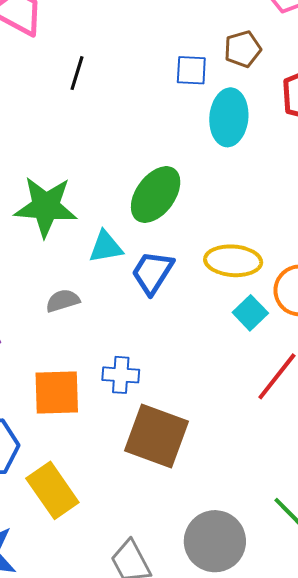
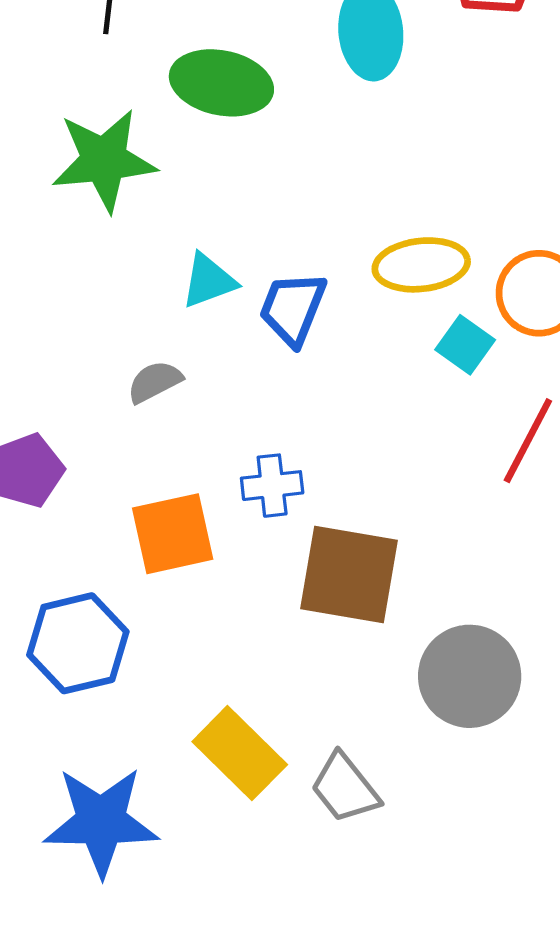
green ellipse: (156, 195) -> (221, 83), moved, turned 76
green star: (46, 207) -> (104, 160), moved
yellow rectangle: (52, 490) -> (240, 753), moved
gray circle: (215, 541) -> (470, 676), moved

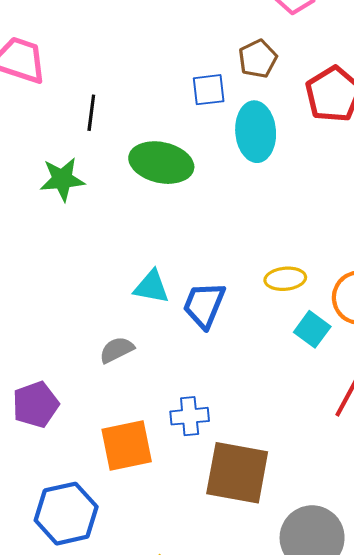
green star: (104, 160) -> (62, 179), moved, size x0.7
yellow ellipse: (421, 265) -> (285, 279), size x0.7
cyan triangle: (209, 281) -> (151, 287), turned 30

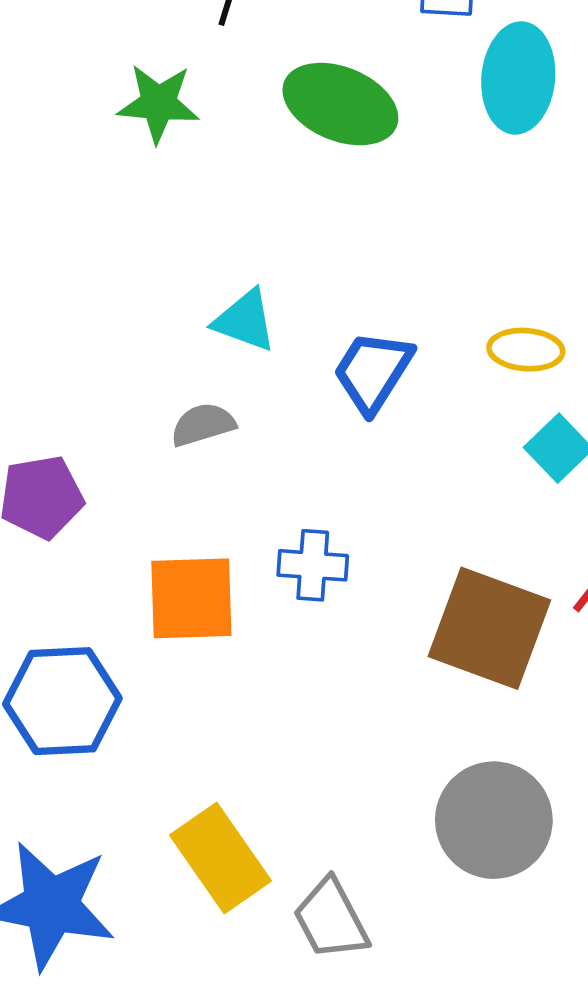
cyan triangle: (151, 287) -> (245, 321), moved
brown square: (237, 473) -> (489, 628), moved

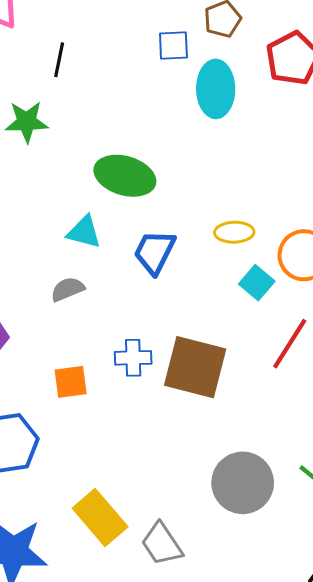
green ellipse: (340, 104) -> (125, 176), moved
orange square: (191, 598) -> (71, 382), size x0.7
brown square: (489, 628) -> (195, 367), moved

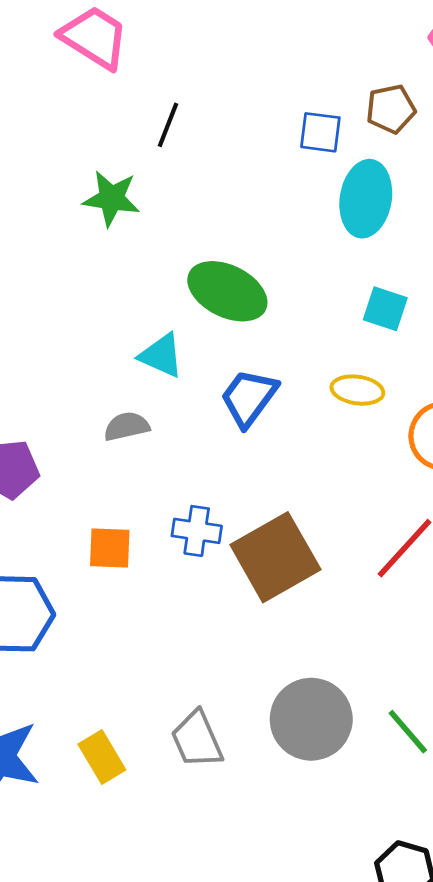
cyan square: (257, 283) -> (385, 309), moved, turned -32
brown square: (195, 367) -> (275, 557), turned 36
yellow rectangle: (100, 518) -> (102, 757), moved, size x0.7
gray trapezoid: (162, 544) -> (197, 740), moved

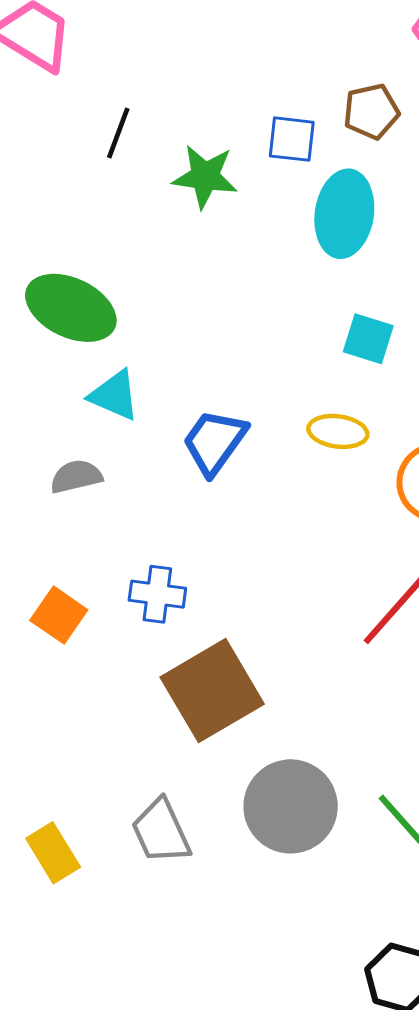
green star: (111, 198) -> (205, 176), moved
green ellipse: (227, 291) -> (71, 308), moved
orange square: (110, 548) -> (59, 615), turned 33
brown square: (275, 557) -> (212, 691), moved

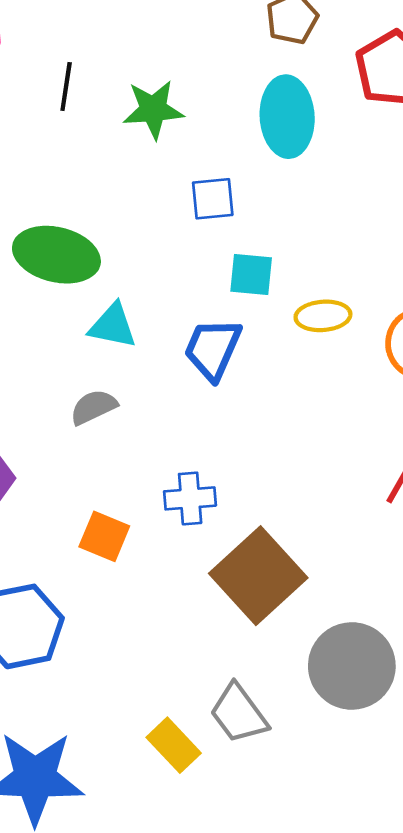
blue square: (292, 139) -> (213, 199), moved
cyan square: (368, 339) -> (251, 274), moved
yellow rectangle: (53, 853) -> (174, 745), moved

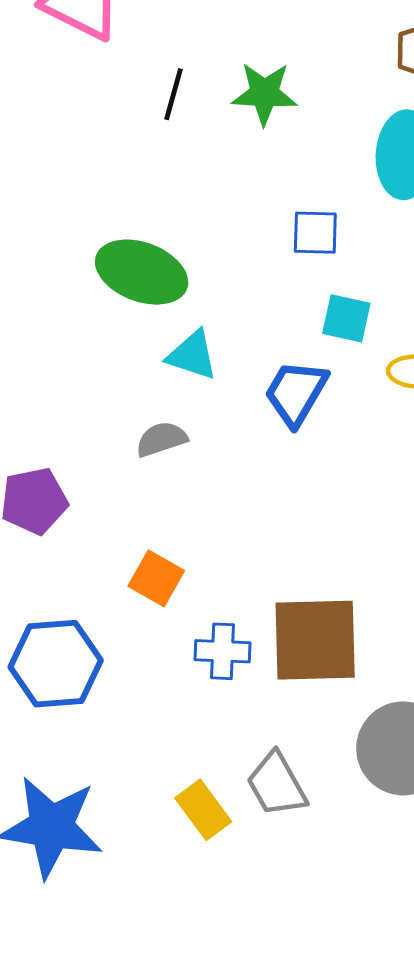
green star: (153, 109) -> (264, 94), moved
blue cross: (190, 498) -> (223, 651), moved
brown square: (258, 576) -> (315, 640), turned 34

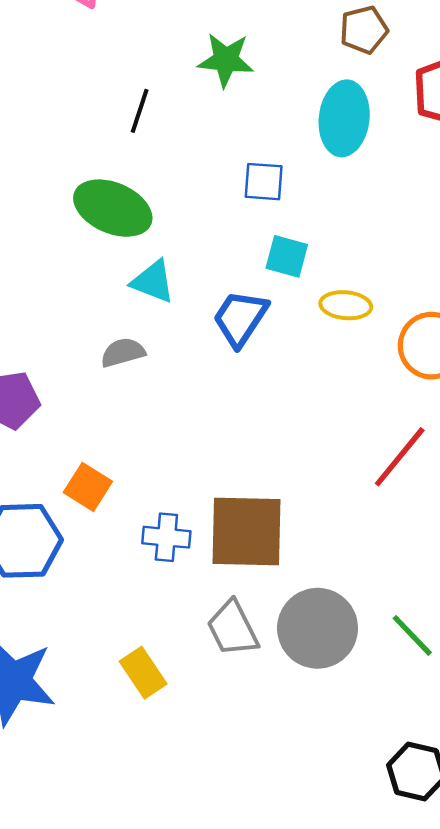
black line: (173, 94) -> (140, 111), moved
orange square: (156, 578) -> (88, 487), moved
gray trapezoid: (277, 784) -> (233, 628), moved

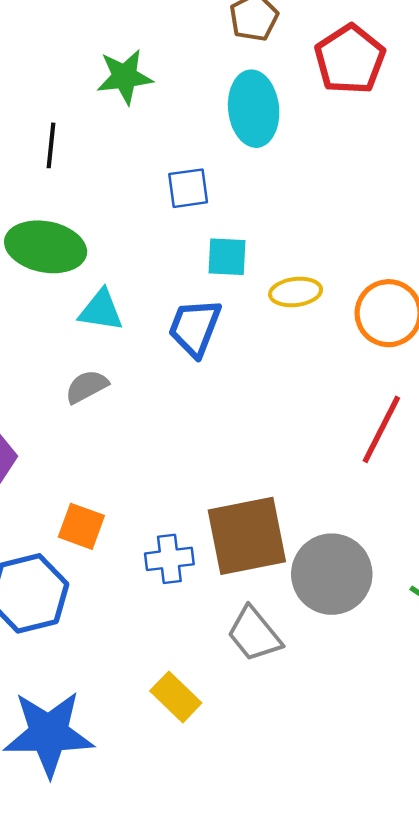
gray circle: (318, 628) -> (332, 574), moved

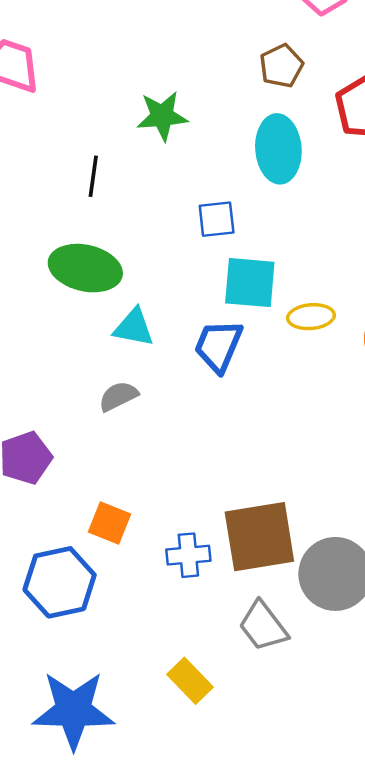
cyan square: (227, 257) -> (250, 283), size x1.4

